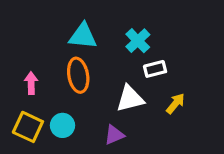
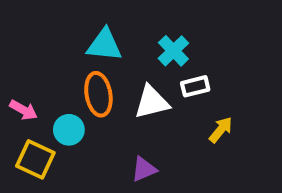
pink arrow: (31, 83) -> (23, 110), moved, turned 120
white triangle: (130, 99) -> (152, 102), moved
cyan circle: (62, 125) -> (69, 130), moved

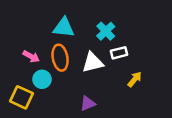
pink arrow: (23, 110) -> (31, 56), moved

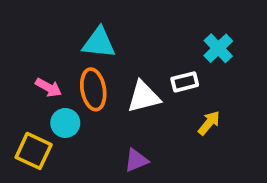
cyan cross: (106, 31) -> (218, 48), moved

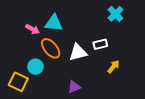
cyan cross: (218, 48) -> (116, 14), moved
pink arrow: (48, 88) -> (32, 29), moved
orange ellipse: (93, 89) -> (51, 48), turned -30

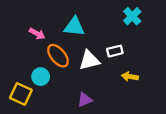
cyan triangle: (54, 23) -> (74, 27), moved
yellow arrow: (113, 67) -> (130, 77), turned -120

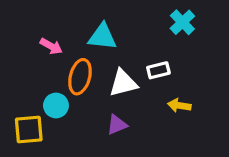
orange ellipse: (58, 56) -> (80, 77), turned 55
yellow square: (21, 94) -> (29, 130), turned -30
purple triangle: (85, 100) -> (117, 125), moved

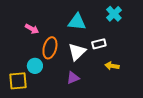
cyan triangle: (102, 37) -> (77, 22), moved
white triangle: (123, 83) -> (77, 52), turned -30

